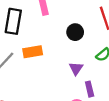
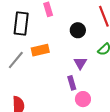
purple rectangle: (90, 89) -> (72, 83), moved

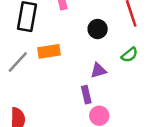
purple triangle: (80, 63) -> (98, 70), turned 40

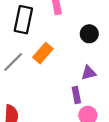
orange rectangle: (49, 51) -> (43, 53), turned -42

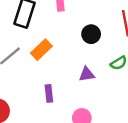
purple rectangle: (76, 95) -> (49, 93), moved

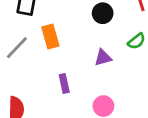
orange rectangle: (41, 50) -> (50, 37), turned -55

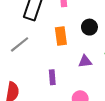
orange rectangle: (50, 37) -> (61, 36), moved

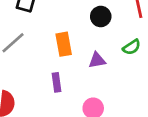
orange rectangle: (61, 36) -> (64, 44), moved

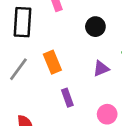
orange rectangle: (64, 44) -> (52, 62), moved

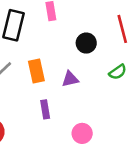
purple triangle: (101, 69) -> (70, 79), moved

